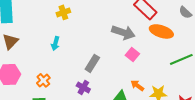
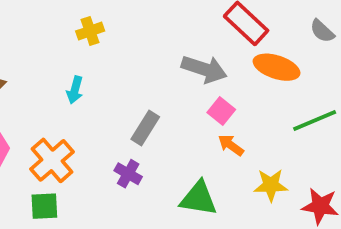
orange cross: (43, 80) -> (52, 160), size x1.6
orange arrow: (137, 85) -> (231, 145), moved

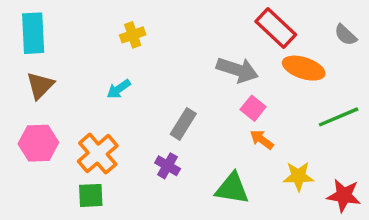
cyan arrow: (75, 90) -> (119, 89), turned 40

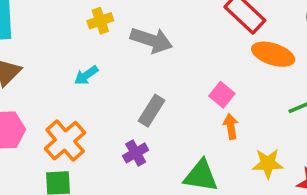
gray arrow: (237, 70) -> (151, 40), moved
orange arrow: (262, 140) -> (231, 126), turned 45
purple cross: (168, 166) -> (136, 153), turned 30

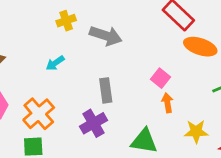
gray rectangle: (151, 111) -> (106, 90), turned -40
purple cross: (136, 153) -> (93, 123), size x1.4

